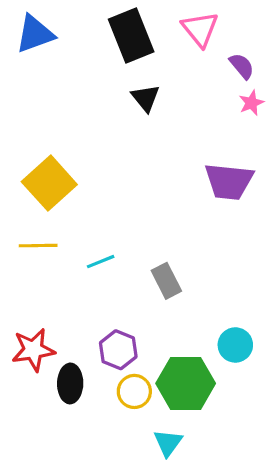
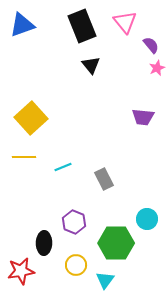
purple trapezoid: (229, 181) -> (143, 117), size x0.7
red star: (33, 350) -> (21, 271), moved
yellow circle: (134, 391) -> (76, 265), moved

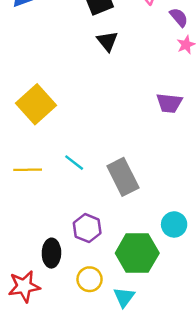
yellow line: (24, 157) -> (28, 170), moved
cyan line: (63, 167) -> (74, 163), turned 60
gray rectangle: (104, 179) -> (123, 177), size x1.4

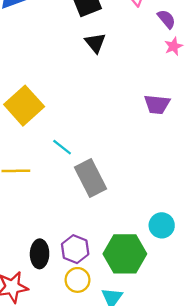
cyan line: (74, 163) -> (62, 147), moved
gray rectangle: (123, 177) -> (91, 178), moved
purple hexagon: (87, 228) -> (75, 249), moved

